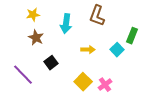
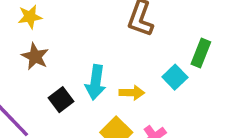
cyan arrow: (66, 24) -> (96, 82), moved
yellow arrow: (88, 50) -> (132, 93), moved

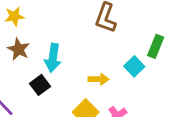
cyan arrow: (96, 82) -> (53, 58), moved

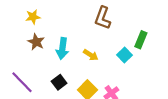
yellow arrow: (99, 79) -> (91, 55), moved, turned 32
black square: (40, 85) -> (59, 82), moved

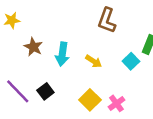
yellow star: (33, 17) -> (12, 20), moved
black square: (59, 82) -> (45, 91), moved

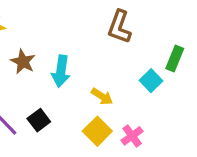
yellow arrow: (94, 61) -> (102, 96), moved

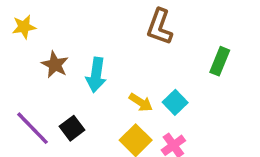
cyan square: (151, 81) -> (175, 102), moved

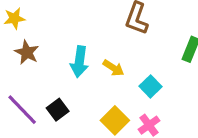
brown star: (55, 65) -> (27, 52), moved
yellow arrow: (141, 102) -> (113, 68), moved

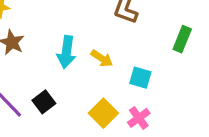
cyan square: (151, 86) -> (140, 78), turned -30

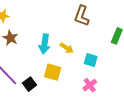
black square: (44, 102) -> (29, 84), moved
yellow square: (103, 113) -> (53, 72), moved, turned -30

